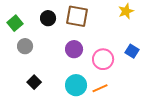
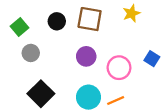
yellow star: (126, 11) -> (131, 13), moved
black square: (34, 82) -> (41, 94), size x1.6

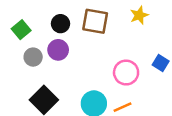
purple circle: (86, 56) -> (58, 50), moved

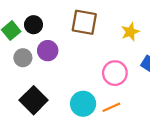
yellow star: (139, 15) -> (130, 32), moved
black circle: (60, 24) -> (34, 25), moved

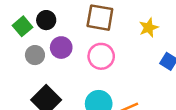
pink circle: (115, 73) -> (101, 56), moved

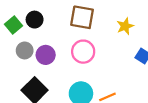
purple circle: (61, 48) -> (46, 55), moved

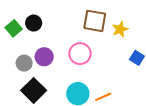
brown square: (82, 17) -> (95, 21), moved
gray circle: (25, 50) -> (24, 63), moved

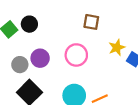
brown square: (95, 21) -> (91, 22), size x0.7
yellow star: (120, 29) -> (117, 48), moved

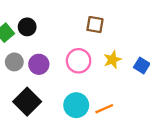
yellow star: (117, 48) -> (112, 60), moved
gray circle: (20, 65) -> (14, 62), moved

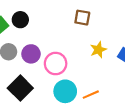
pink circle: (79, 61) -> (56, 64), moved

